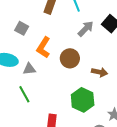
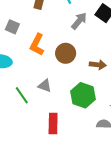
gray triangle: (29, 69) -> (45, 86), moved, turned 32

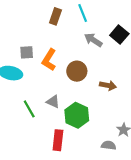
gray arrow: (79, 21) -> (93, 40), turned -102
gray square: (12, 27) -> (27, 52), moved, turned -32
green hexagon: (83, 95) -> (77, 115), moved

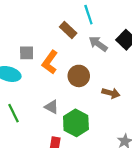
brown rectangle: (55, 16) -> (68, 30), moved, turned -70
green line: (29, 109) -> (14, 113), moved

